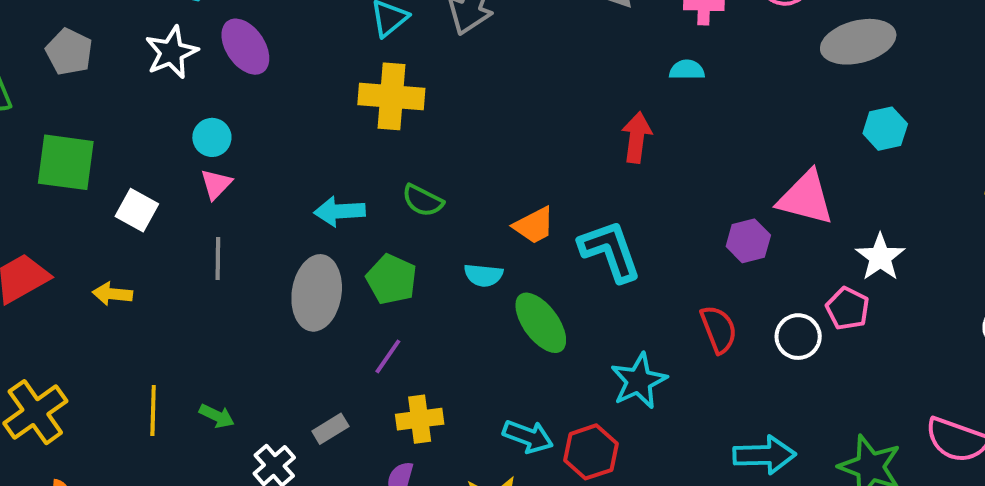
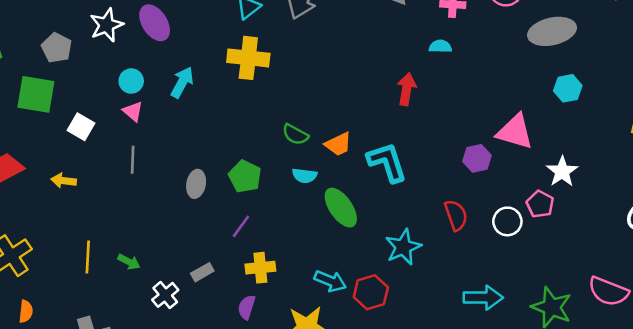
gray pentagon: (69, 52) -> (57, 48), moved
pink triangle: (216, 184) -> (133, 111), turned -35
green semicircle: (423, 201) -> (295, 135), moved
cyan arrow: (340, 211) -> (182, 82), moved, turned 120
gray ellipse: (317, 293) -> (196, 184), size x0.6

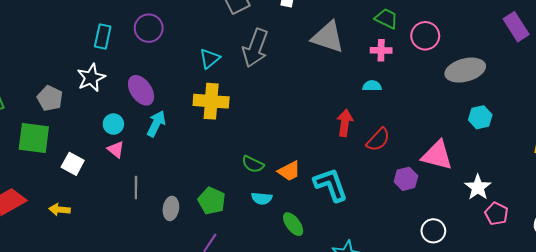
purple ellipse: (155, 23) -> (141, 90), moved
gray line: (133, 160) -> (136, 187), moved
pink pentagon: (540, 204) -> (496, 214), moved
green ellipse: (341, 208) -> (293, 224), size x0.7
red semicircle: (456, 215) -> (378, 140), moved, turned 65

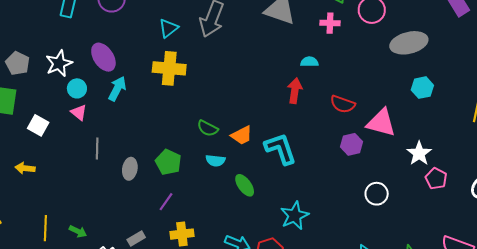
white star: (91, 78) -> (59, 63), moved
cyan semicircle: (372, 86) -> (309, 62), moved
red semicircle: (378, 140) -> (343, 104), moved, turned 65

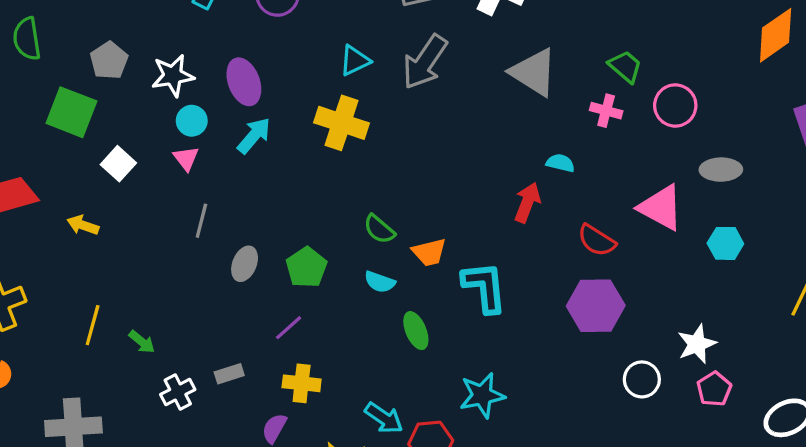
gray ellipse: (409, 43) -> (721, 170), size x0.7
pink triangle: (381, 123) -> (661, 208), moved
purple hexagon: (352, 144) -> (596, 306), size x1.6
white circle: (377, 194) -> (642, 379), moved

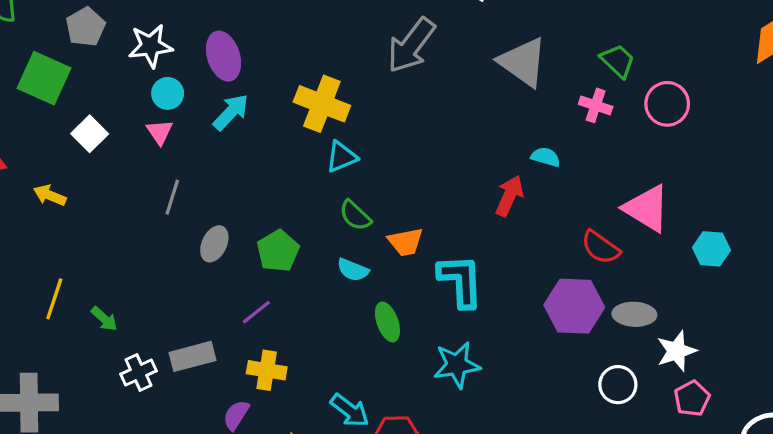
cyan triangle: (355, 61) -> (341, 157), moved
gray ellipse: (721, 170) -> (634, 314), moved
red semicircle: (597, 240) -> (601, 247), moved
gray rectangle: (229, 374) -> (193, 356), size x1.5
cyan star: (482, 395) -> (457, 365), moved

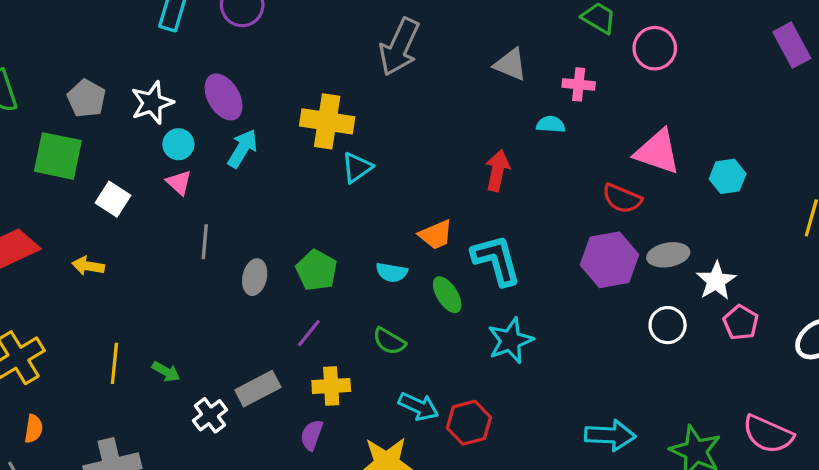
gray triangle: (523, 62) -> (510, 64), moved, size x0.7
pink cross: (596, 105) -> (579, 84), moved
red arrow: (509, 196) -> (497, 171), moved
green semicircle: (355, 215) -> (389, 341), moved
green ellipse: (387, 322) -> (447, 295), moved

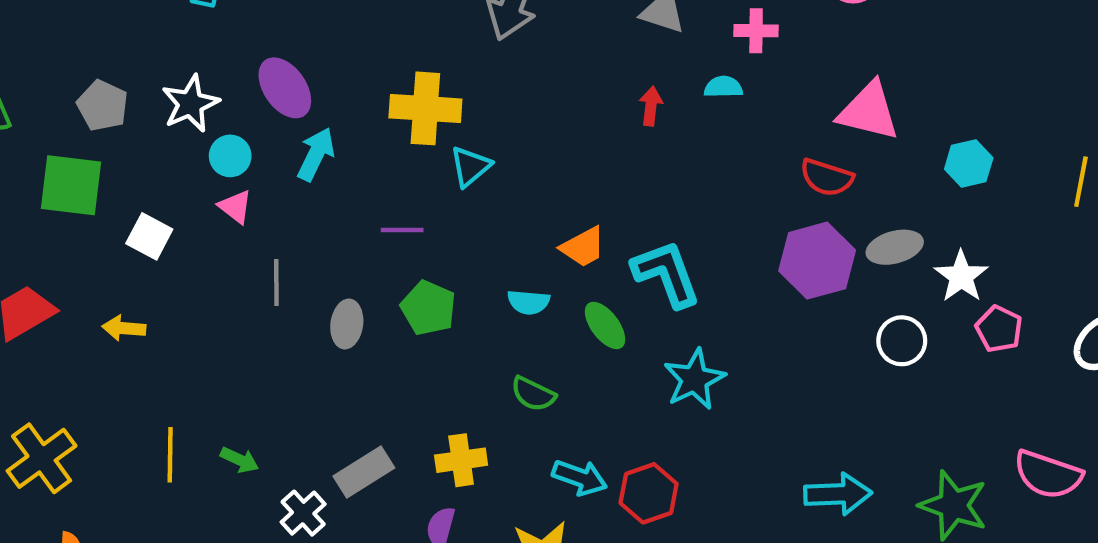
red arrow: (497, 171) -> (651, 106), moved, size x0.7
cyan hexagon: (728, 176) -> (969, 163), moved
purple line: (309, 333) -> (402, 230), moved, turned 56

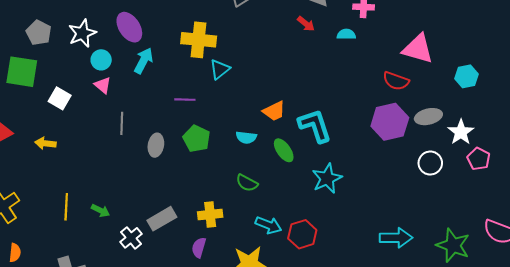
red arrow: (651, 106) -> (306, 24), moved, turned 120

